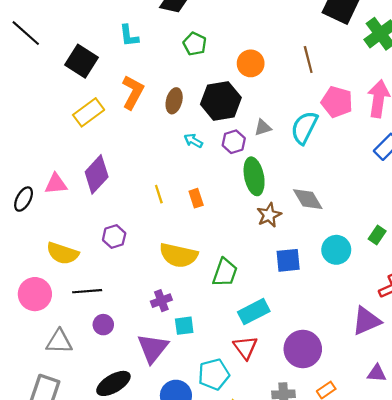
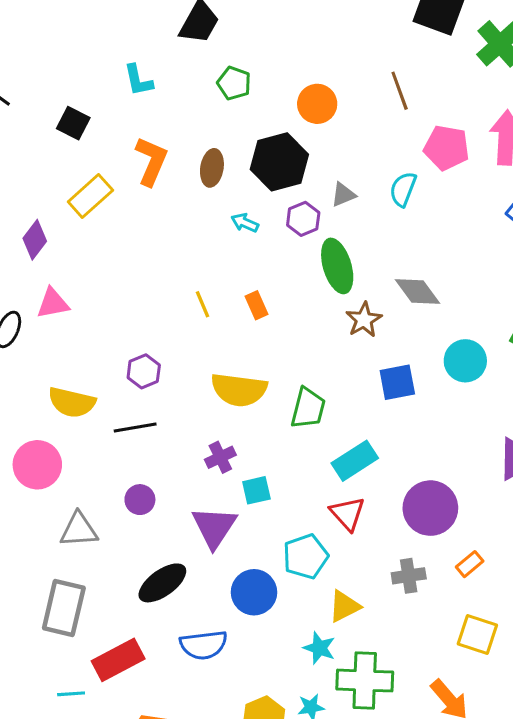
black square: (81, 61) -> (73, 123), size x0.7
cyan semicircle: (304, 128) -> (403, 189), size x0.7
purple diamond: (97, 174) -> (35, 240), moved, size x0.7
black line: (87, 291) -> (135, 427), moved

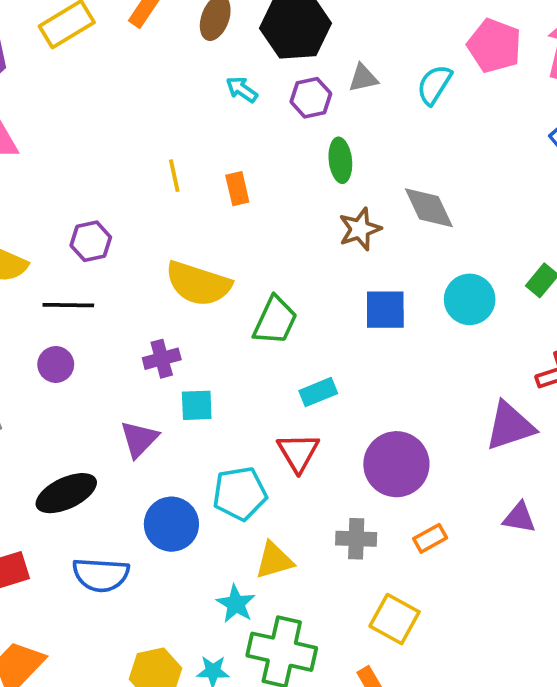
green ellipse: (337, 266) -> (340, 160), size x0.7
cyan rectangle: (355, 461) -> (318, 392), size x0.7
purple circle: (140, 500) -> (56, 364), moved
purple triangle: (214, 527) -> (139, 439), size x0.7
yellow square: (477, 634) -> (395, 619), moved

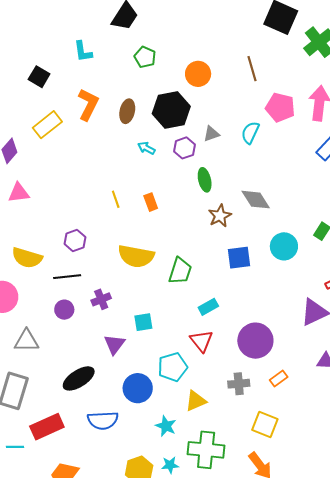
purple cross: (162, 359) -> (101, 299), moved
cyan star: (236, 604) -> (166, 426), moved

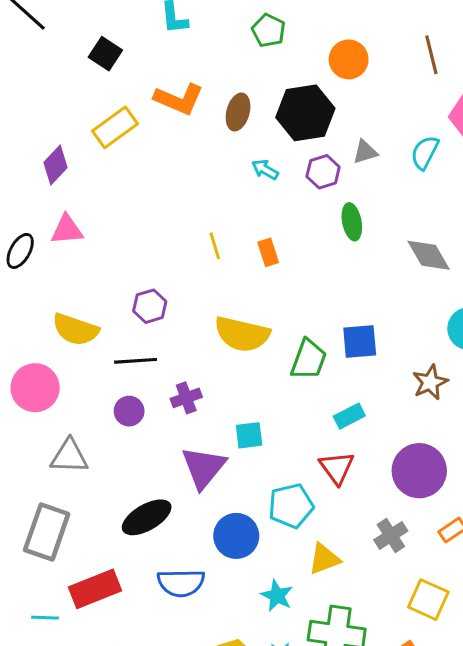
orange L-shape: (88, 104) -> (179, 99), turned 84
brown star: (220, 216) -> (430, 382), moved
blue square: (239, 258) -> (360, 341), moved
purple triangle: (114, 344) -> (204, 467), size x1.4
gray cross: (239, 384) -> (391, 535), turned -30

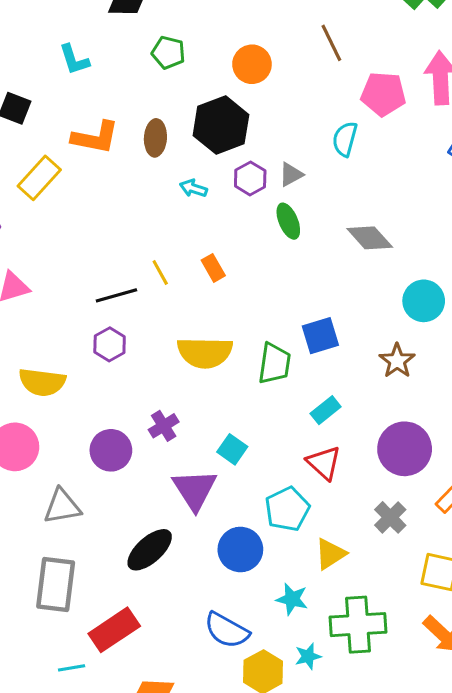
gray triangle: (365, 152) -> (291, 174), moved
black line: (136, 361) -> (116, 295), moved
purple circle: (129, 411) -> (111, 450), size x1.4
cyan square: (249, 435) -> (232, 449), turned -36
blue semicircle: (181, 583) -> (227, 630), moved, turned 42

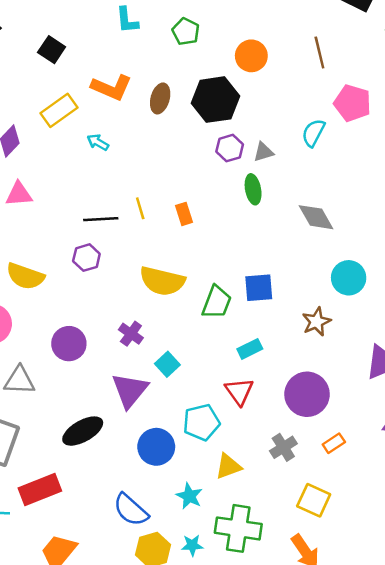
cyan L-shape: (74, 60) -> (127, 20), moved
cyan arrow: (193, 188) -> (98, 142), moved
purple cross: (164, 426) -> (131, 334), moved, turned -35

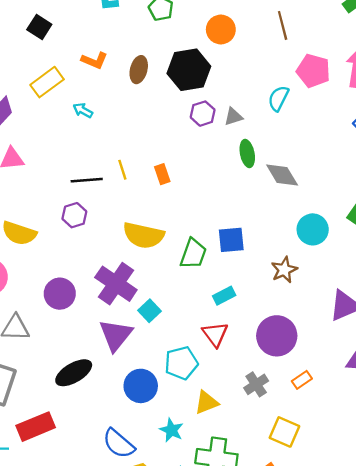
orange L-shape: (112, 88) -> (94, 60), size x0.7
green ellipse: (253, 189) -> (247, 154), moved
purple cross: (131, 334) -> (116, 284), size x1.8

